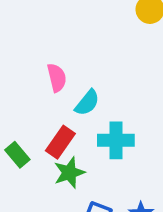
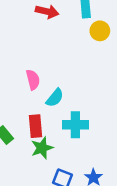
red rectangle: (60, 142) -> (36, 126), turned -40

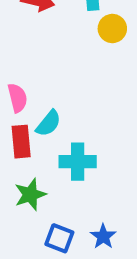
red rectangle: (36, 126) -> (21, 142), moved

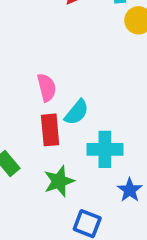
blue star: (103, 236) -> (130, 190), moved

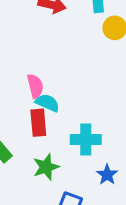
cyan semicircle: (77, 112) -> (47, 103), moved, turned -105

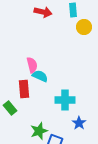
red rectangle: (38, 123) -> (24, 89), moved
green star: (46, 167) -> (39, 131), moved

